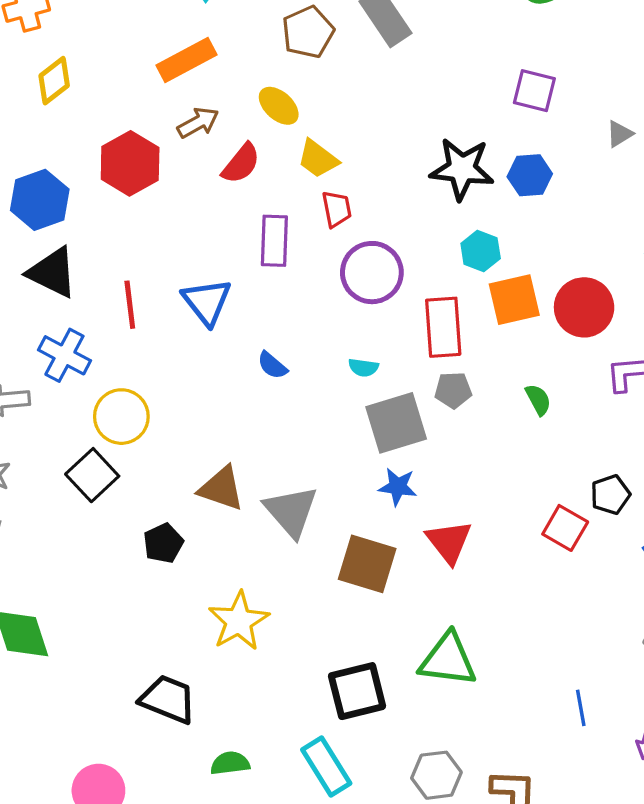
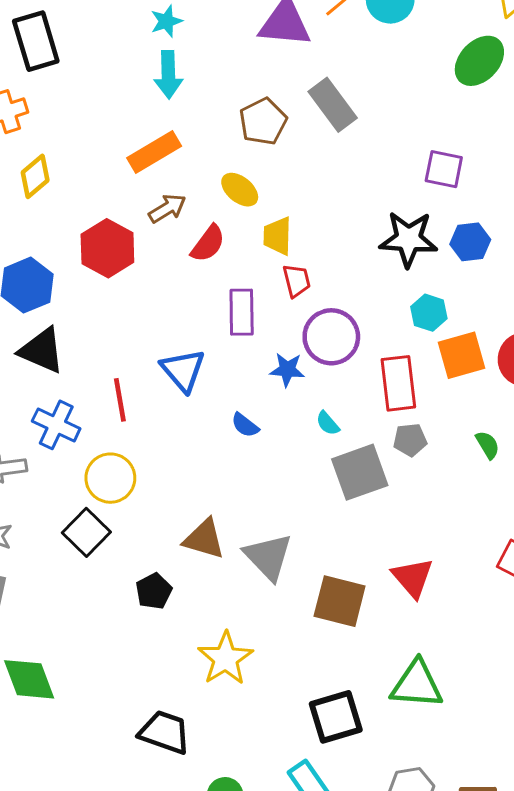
purple square: (534, 91) -> (444, 169), moved
yellow trapezoid: (318, 159) -> (278, 236), turned 57
red line: (130, 305) -> (120, 400), moved
cyan semicircle: (363, 368) -> (328, 423), turned 44
blue star: (398, 487) -> (287, 370), moved

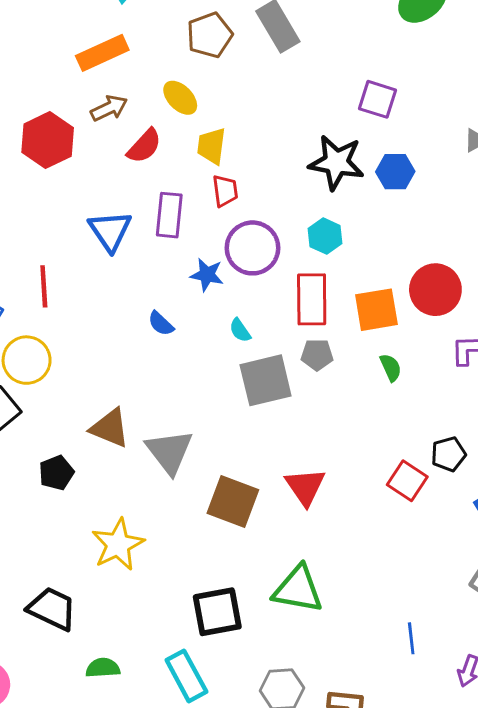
cyan hexagon: (429, 313) -> (325, 236), moved
orange square: (462, 355) -> (376, 310), moved
blue triangle: (183, 370) -> (110, 231), moved

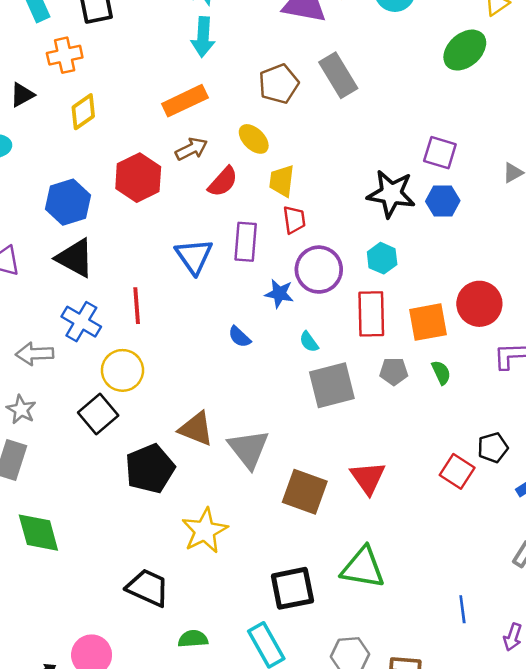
purple square: (377, 99) -> (440, 153), moved
gray pentagon: (317, 355) -> (394, 371), moved
black pentagon: (56, 473) -> (150, 469), size x1.6

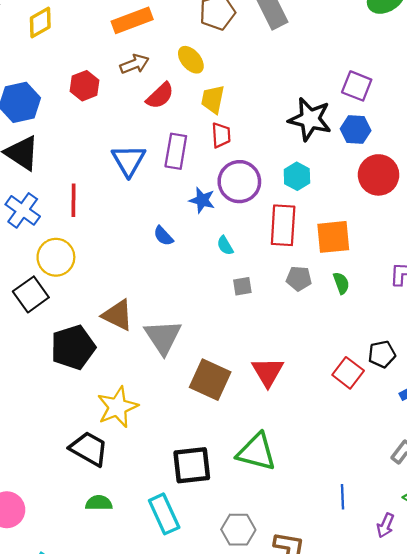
red hexagon: (138, 178) -> (85, 86), size x0.7
red circle: (479, 304) -> (379, 175), moved
gray square: (332, 385) -> (242, 286), size x0.5
black trapezoid: (148, 588) -> (89, 449), moved

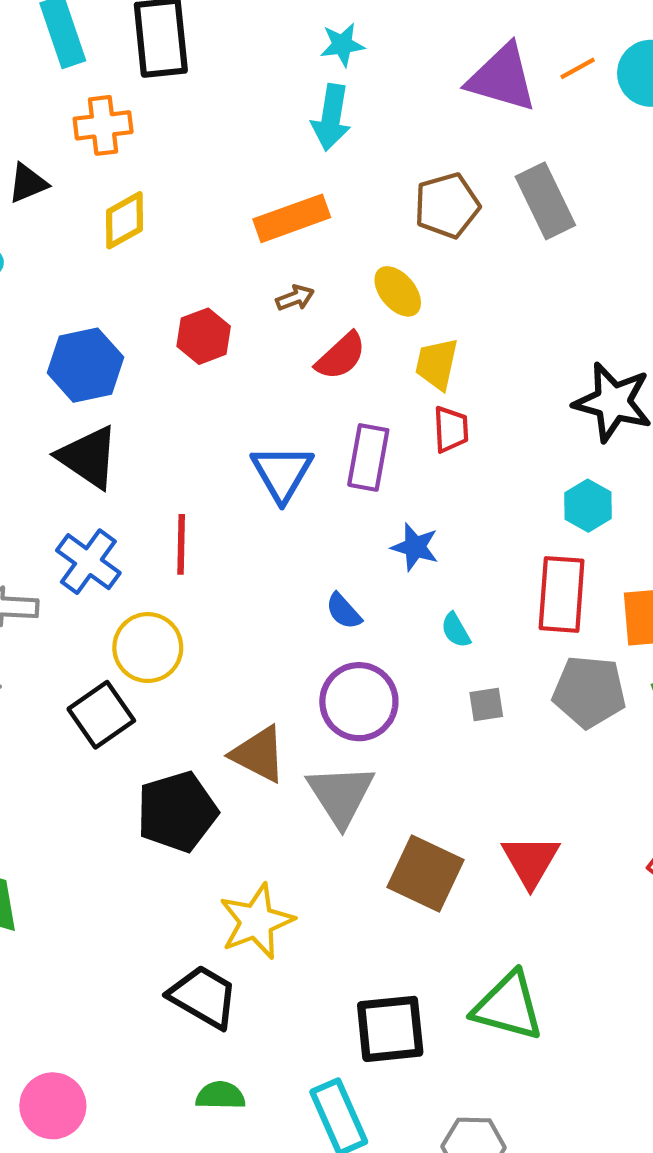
brown arrow: (134, 64) -> (295, 298), size x0.7
purple circle: (239, 182) -> (359, 702), moved
gray pentagon: (299, 279) -> (589, 692), size x1.6

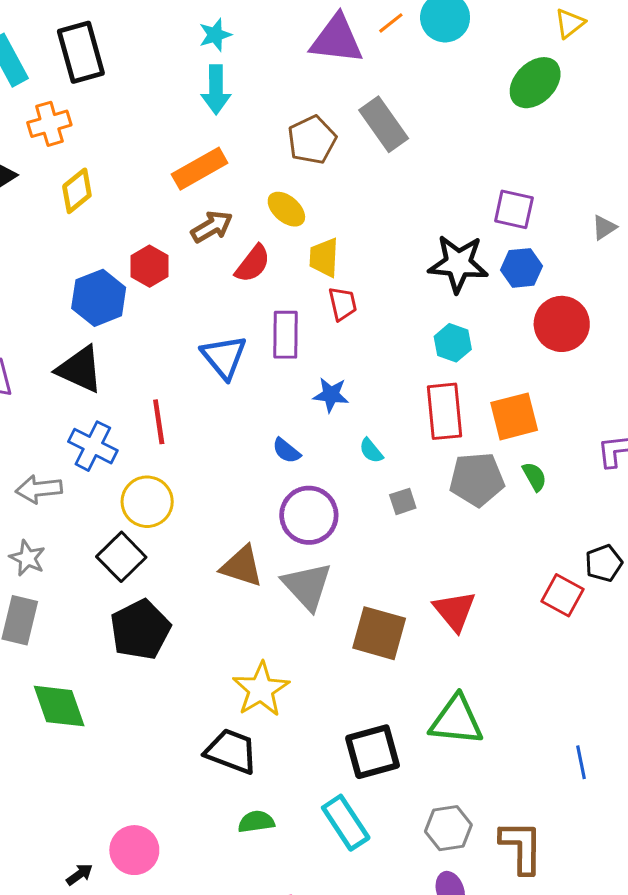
brown arrow: (295, 298) -> (212, 227), size x1.5
blue hexagon: (85, 365) -> (99, 298), moved
black pentagon: (177, 812) -> (140, 630), moved

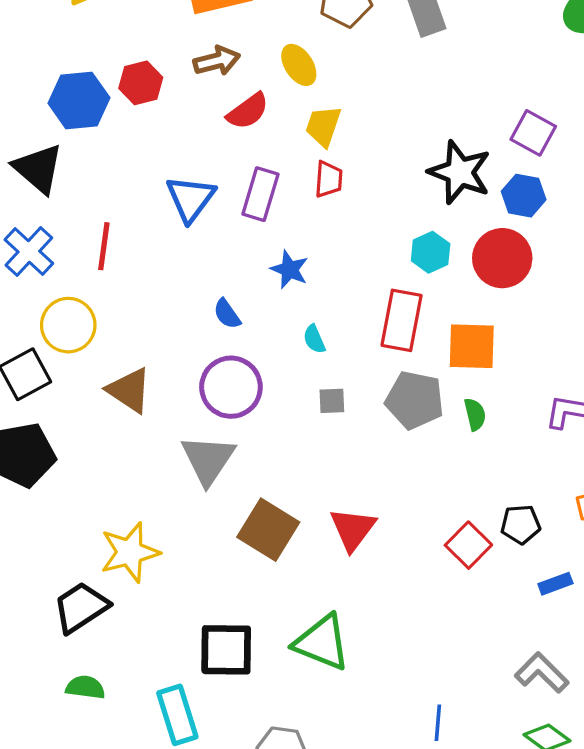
red circle: (562, 324) -> (502, 258), moved
brown triangle: (242, 566) -> (129, 390), moved
black trapezoid: (231, 751) -> (81, 607), turned -70

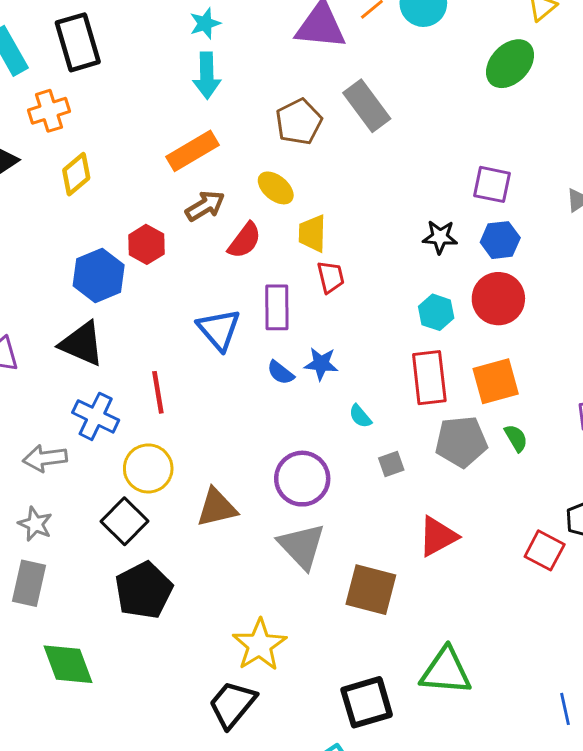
black star: (460, 172) -> (440, 237), size x0.6
blue semicircle: (227, 314) -> (281, 373), moved
brown triangle: (129, 390) -> (217, 508), turned -30
red triangle: (353, 529) -> (438, 536), moved, turned 42

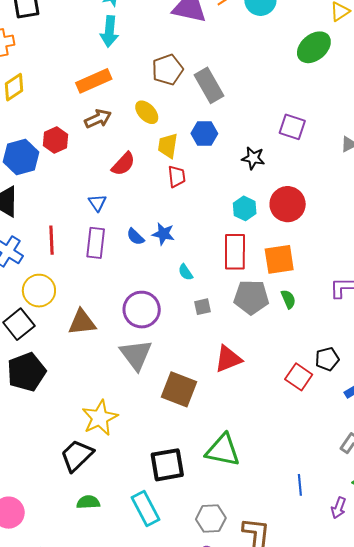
gray rectangle: (367, 106) -> (209, 85), moved
red semicircle: (245, 240) -> (123, 164), moved
blue hexagon: (500, 240) -> (204, 134), moved
purple rectangle: (277, 307) -> (96, 243), moved
blue triangle: (219, 329) -> (97, 203), size x0.6

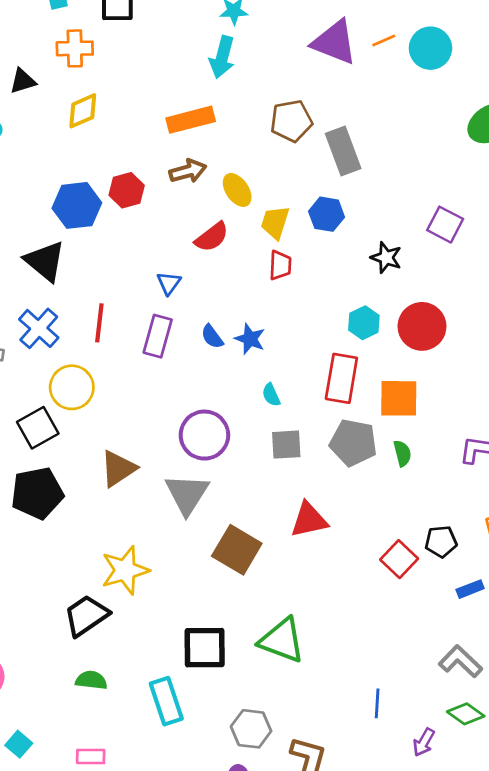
yellow ellipse: (147, 112) -> (237, 190), moved
gray square: (203, 307) -> (286, 445), size x1.4
brown triangle: (82, 322) -> (118, 469), moved, turned -36

